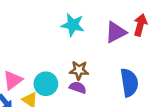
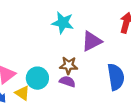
purple triangle: (116, 32) -> (92, 41), moved

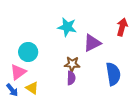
cyan circle: (37, 78) -> (28, 52), moved
purple semicircle: (67, 82) -> (71, 78), turned 72

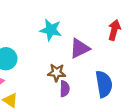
purple semicircle: (71, 78) -> (65, 89), moved

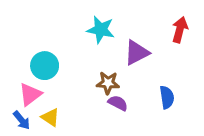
blue semicircle: (104, 84) -> (167, 97), size x0.7
purple semicircle: (65, 89) -> (118, 103), turned -63

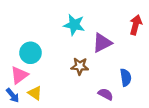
purple semicircle: (118, 103) -> (105, 94), moved

